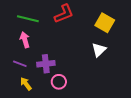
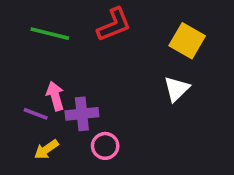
pink arrow: (25, 40) -> (55, 96), moved
yellow arrow: (26, 84) -> (46, 150), turned -88

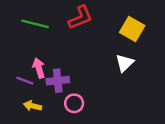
yellow arrow: (46, 150) -> (32, 106), turned 48

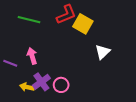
yellow square: (132, 29) -> (83, 24), moved
purple line: (25, 81) -> (10, 63), moved
purple cross: (58, 81) -> (41, 82), moved, turned -30

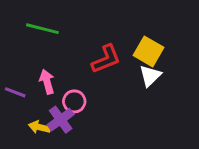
red L-shape: (66, 15) -> (106, 59), moved
yellow square: (83, 24) -> (149, 51), moved
pink circle: (61, 85) -> (74, 101), moved

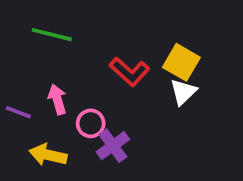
red L-shape: (106, 59) -> (130, 72), turned 64
purple cross: (61, 120) -> (113, 146), moved
yellow arrow: (39, 127) -> (48, 155), size x1.4

